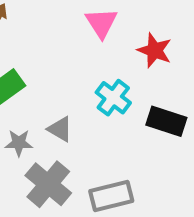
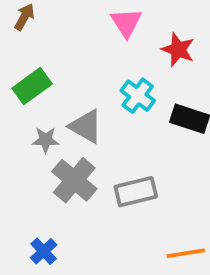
gray triangle: (60, 129) -> (86, 126), size x1.4

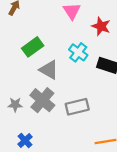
green rectangle: (32, 86) -> (33, 47), moved
gray star: (46, 140) -> (15, 105), moved

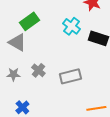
gray triangle: (49, 70) -> (17, 42), moved
gray cross: (42, 100) -> (38, 70), size x0.6

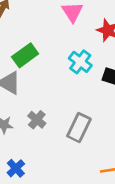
gray rectangle: (70, 76) -> (79, 128), turned -50

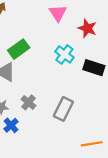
blue cross: (16, 168) -> (11, 125), moved

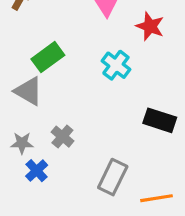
black rectangle: (94, 68) -> (160, 120), moved
gray rectangle: (63, 109) -> (113, 177), moved

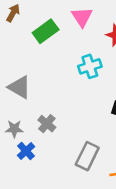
green rectangle: (48, 57) -> (46, 31), moved
cyan cross: (116, 65) -> (90, 66), turned 35

